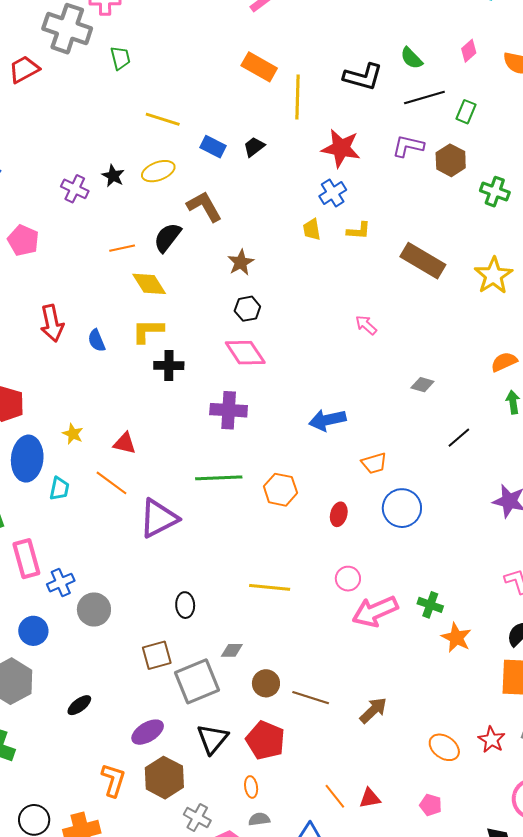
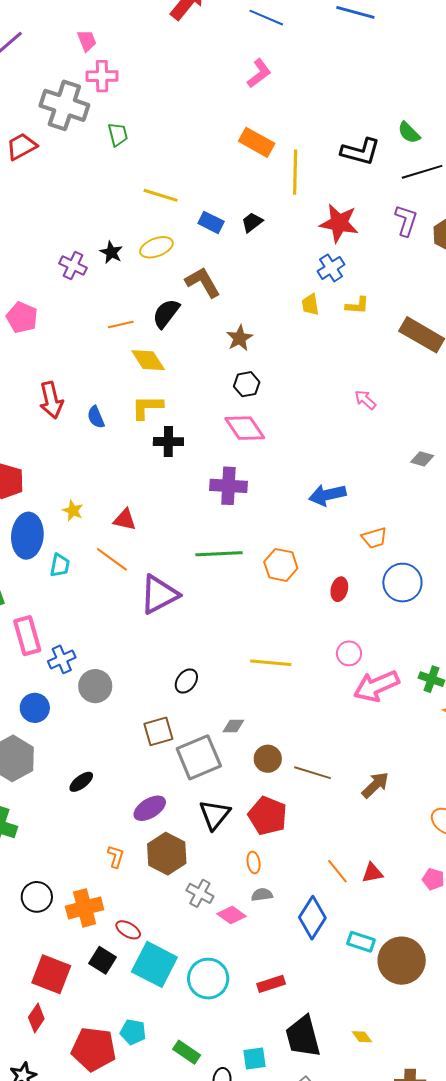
purple L-shape: (408, 146) -> (406, 221), turned 96
black ellipse: (185, 605) -> (186, 681), turned 40
orange L-shape: (113, 780) -> (116, 857), size x0.7

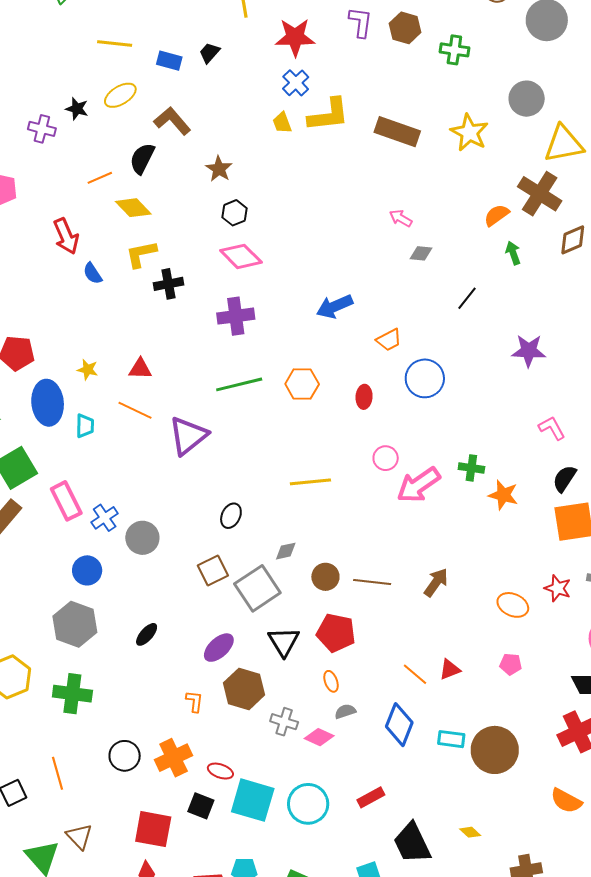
yellow L-shape: (357, 306) -> (328, 115), size x1.8
red arrow: (51, 400) -> (66, 236), moved
pink arrow: (365, 400) -> (401, 218), moved

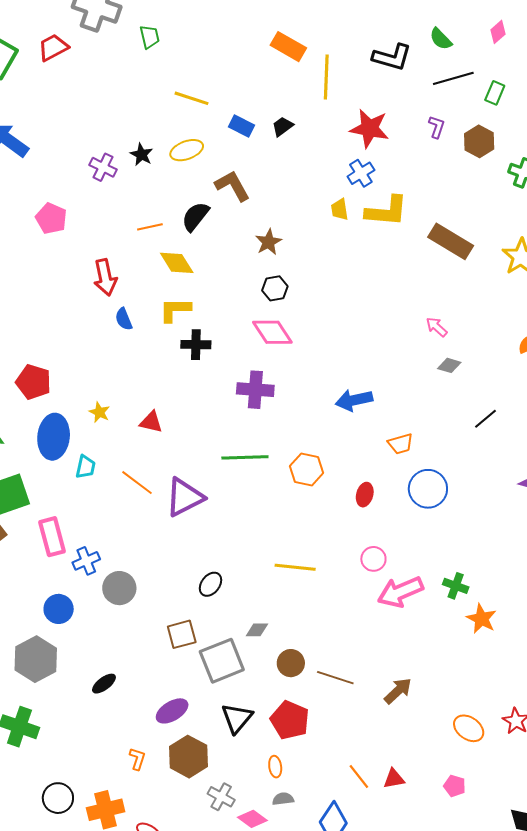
purple L-shape: (360, 22) -> (437, 127), size x0.7
orange line: (135, 410) -> (137, 483), moved

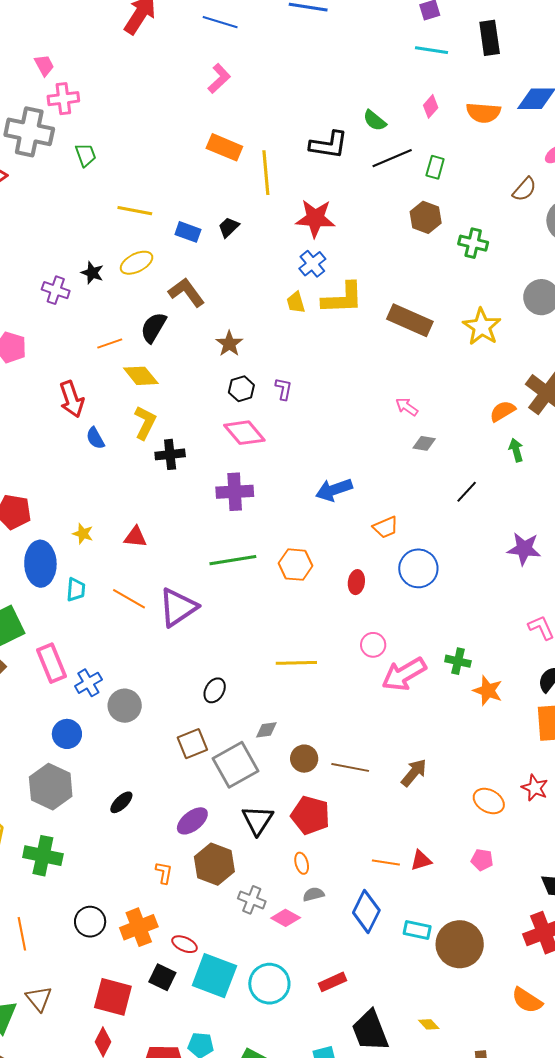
purple L-shape: (437, 127) -> (284, 389), moved
yellow L-shape: (175, 310) -> (145, 423), turned 124
orange line: (359, 777) -> (386, 863), turned -36

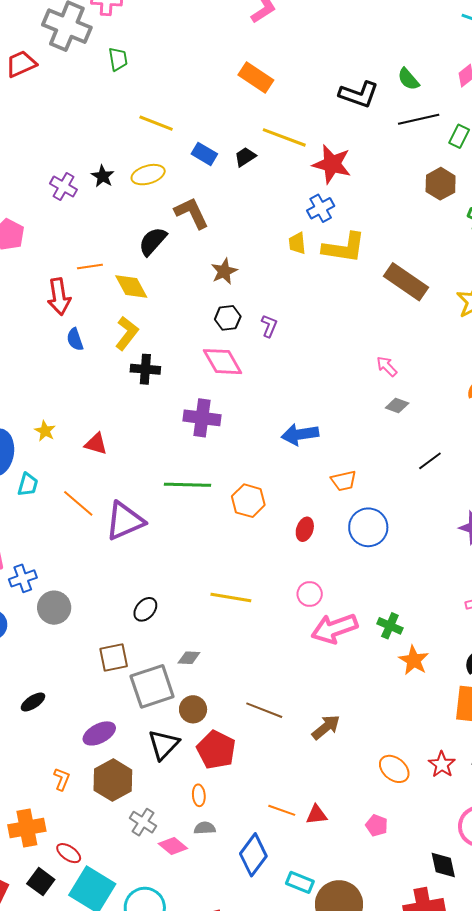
yellow line: (266, 173) -> (284, 137), moved, turned -75
orange line: (110, 343) -> (90, 266), moved
brown circle: (304, 759) -> (193, 709), moved

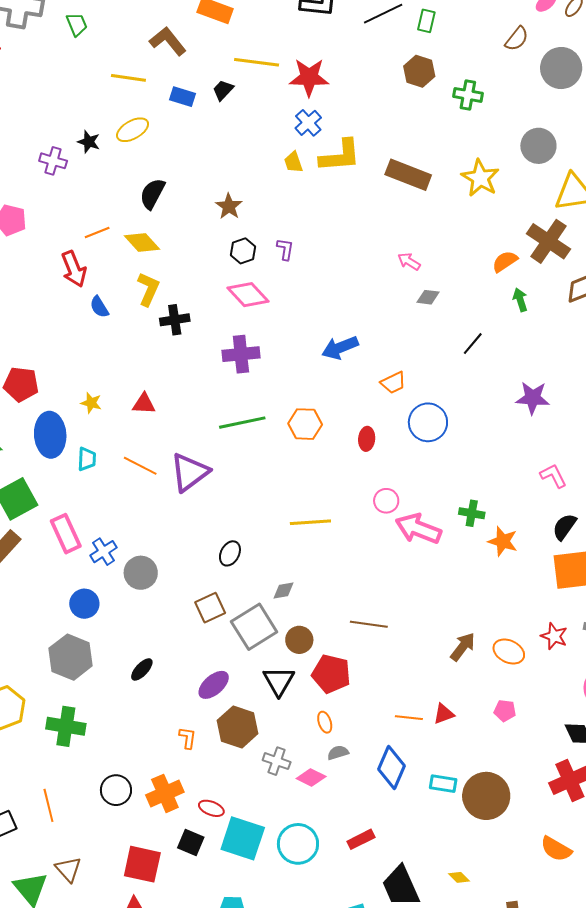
brown L-shape: (192, 213) -> (168, 41), moved
pink arrow: (334, 629) -> (418, 529), turned 54
brown arrow: (326, 727) -> (463, 647), moved

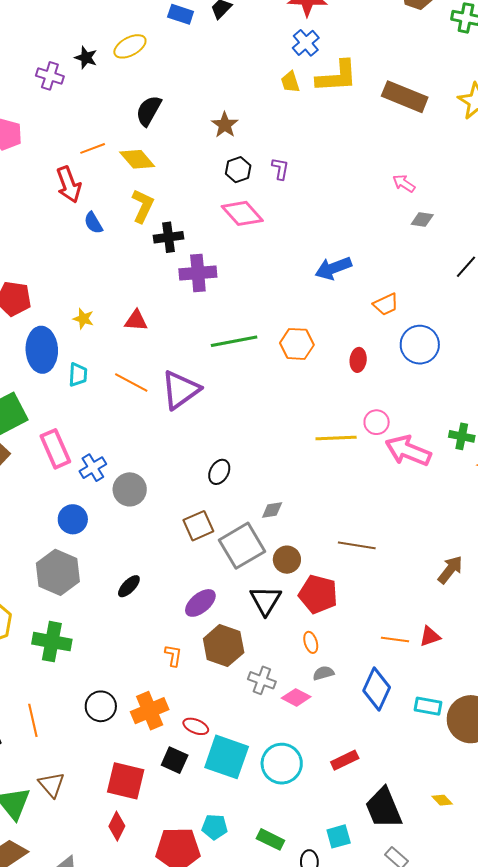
purple cross: (241, 354) -> (198, 273), moved
yellow line: (310, 522) -> (336, 438), moved

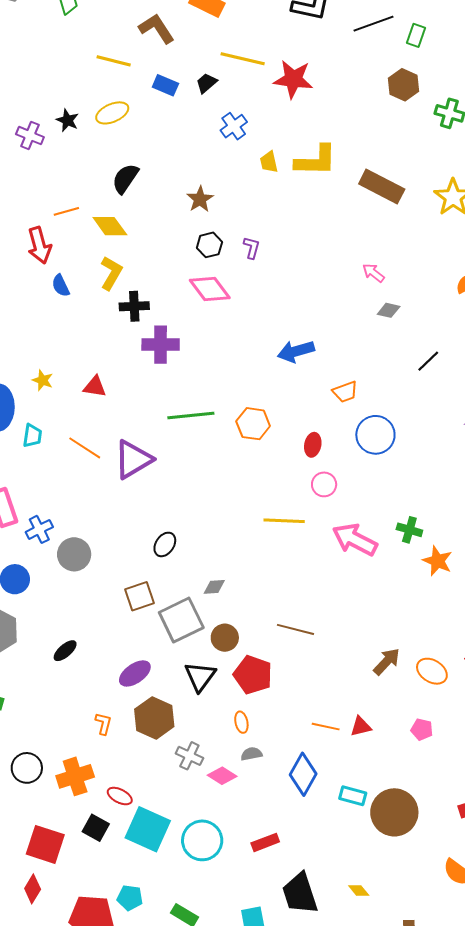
blue cross: (306, 43) -> (234, 126), moved
pink circle: (377, 422) -> (324, 484), moved

